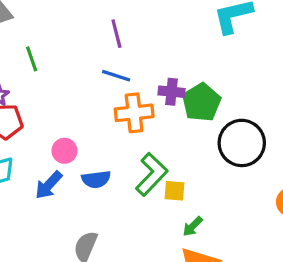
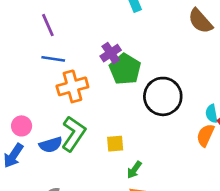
purple cross: (172, 92) -> (111, 53), moved, turned -30
green L-shape: (152, 174) -> (74, 134), moved

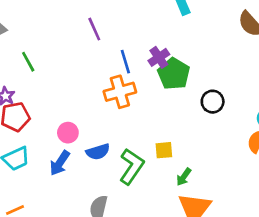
blue line: (53, 59) -> (125, 62), moved, turned 65
black circle: (163, 96) -> (213, 102), size x0.6
green L-shape: (74, 134) -> (132, 166), moved

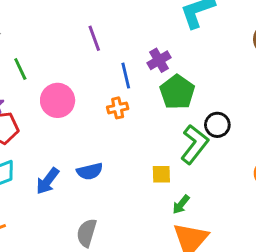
purple cross: (159, 57) -> (159, 60), moved
orange cross: (120, 92) -> (118, 108), size x0.6
pink circle: (68, 133) -> (58, 100), moved, size x1.5
green L-shape: (132, 166) -> (194, 144), moved

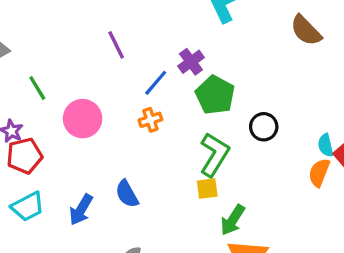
blue line: (126, 76) -> (156, 83), turned 60
green L-shape: (194, 144) -> (214, 155), moved
blue semicircle: (90, 171) -> (127, 194), turned 80
green arrow: (181, 205) -> (233, 220), size x1.4

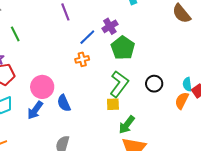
pink circle: (83, 119) -> (42, 87), moved
black circle: (264, 127) -> (154, 84), moved

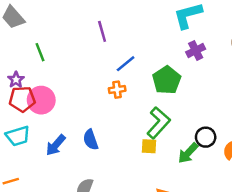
purple cross: (110, 26) -> (196, 51), moved
black circle: (154, 84) -> (206, 137), moved
pink circle: (42, 87) -> (41, 100), moved
green arrow: (127, 125) -> (188, 153), moved

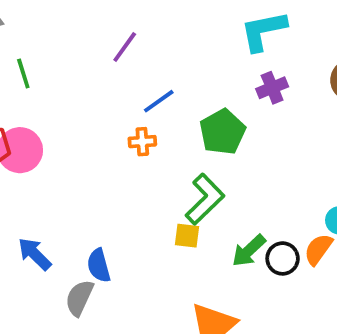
purple line: (102, 31) -> (125, 47), turned 48
black circle: (206, 137) -> (283, 258), moved
blue semicircle: (91, 140) -> (99, 265), moved
blue arrow: (56, 145) -> (35, 254), moved, turned 90

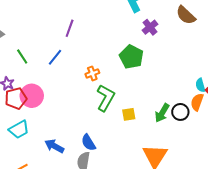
blue line: (159, 101) -> (55, 57), moved
green L-shape: (205, 199) -> (106, 98), moved

